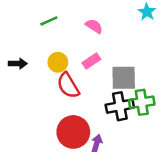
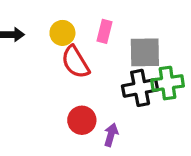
pink rectangle: (91, 61) -> (104, 31), turned -42
red circle: (73, 132) -> (82, 120), size x0.7

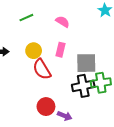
purple arrow: (111, 135) -> (65, 116), turned 96

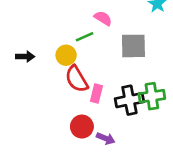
green line: (26, 18) -> (85, 37), moved
pink rectangle: (60, 50) -> (96, 94), moved
gray square: (86, 63) -> (133, 46), moved

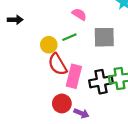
green line: (85, 37) -> (69, 37), moved
black arrow: (25, 57) -> (15, 20), moved
pink rectangle: (96, 94) -> (74, 76), size x1.5

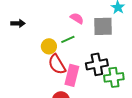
gray square: (104, 37) -> (103, 26), moved
black cross: (101, 82) -> (97, 64), moved

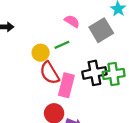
gray square: (103, 26) -> (101, 30), turned -30
green cross: (114, 77) -> (114, 74), moved

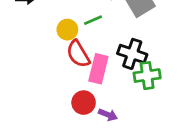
black cross: (94, 73) -> (132, 54), turned 30
green cross: (114, 74) -> (147, 76), moved

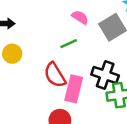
yellow circle: (67, 30) -> (12, 54), moved

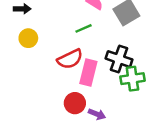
red semicircle: (55, 75) -> (70, 59), turned -85

